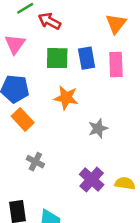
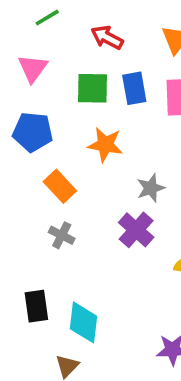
red arrow: (49, 21) -> (107, 37), moved
orange rectangle: (23, 119) -> (60, 186), moved
purple cross: (92, 180) -> (136, 230), moved

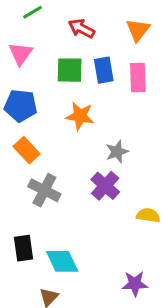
orange rectangle: (60, 186) -> (27, 150), moved
gray cross: (62, 235) -> (44, 190), size x1.5
cyan diamond: (83, 322) -> (62, 261), turned -32

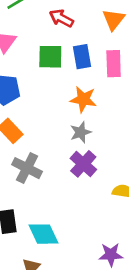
orange star: (80, 116) -> (83, 99), moved
gray star: (117, 152) -> (81, 132), moved

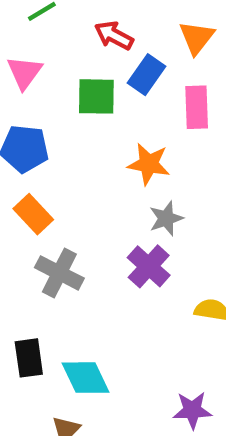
blue rectangle: (82, 57) -> (147, 75), moved, turned 45
gray star: (81, 132) -> (166, 218), moved

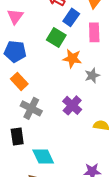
green square: (96, 96) -> (56, 37), moved, turned 30
gray star: (166, 218) -> (92, 75), moved
black rectangle: (29, 358) -> (17, 136), moved

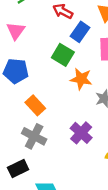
orange rectangle: (19, 81) -> (35, 105), moved
black rectangle: (17, 136) -> (18, 168), turned 72

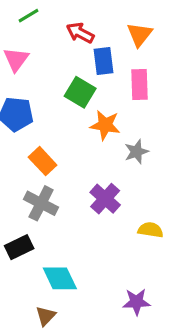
blue rectangle: (80, 32) -> (104, 61), turned -42

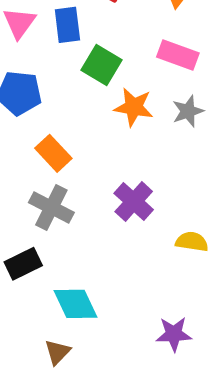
blue rectangle: (104, 61) -> (67, 25), moved
pink rectangle: (140, 84) -> (178, 55), turned -68
gray star: (136, 152) -> (188, 111), moved

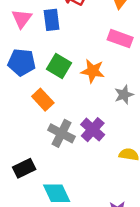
green square: (102, 65) -> (59, 66), moved
gray star: (188, 111) -> (124, 95), moved
gray cross: (51, 208) -> (62, 133), moved

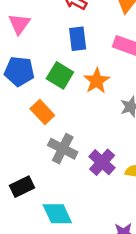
blue rectangle: (52, 20) -> (78, 39), moved
orange star: (93, 71) -> (97, 81), turned 30
purple cross: (93, 130) -> (102, 162), moved

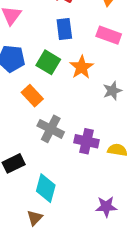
purple cross: (102, 162) -> (86, 141), turned -30
cyan diamond: (57, 214) -> (46, 188), turned 40

